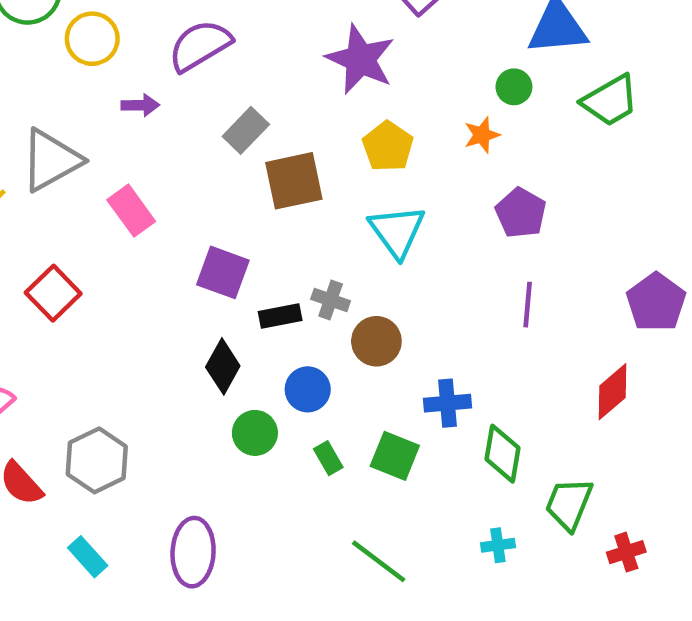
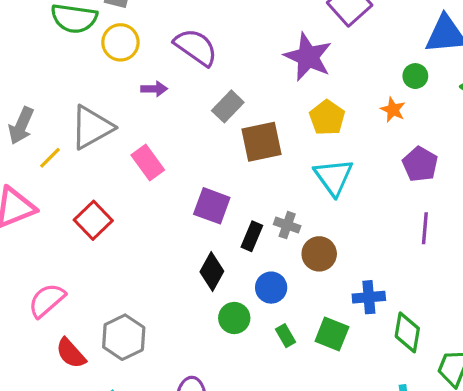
purple semicircle: (200, 46) -> (196, 47), turned 66
orange star: (482, 135) -> (393, 110), turned -30
black rectangle: (280, 316) -> (252, 236), turned -56

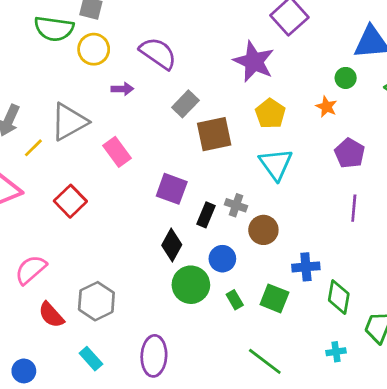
green circle: (234, 318) -> (191, 285), size x1.4

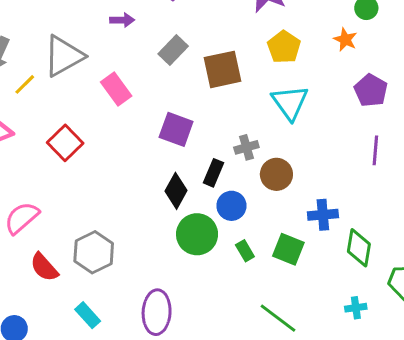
gray rectangle: (185, 104) -> (173, 50), moved
gray cross: (236, 205) -> (246, 147), turned -35
black rectangle: (206, 215) -> (214, 173), moved

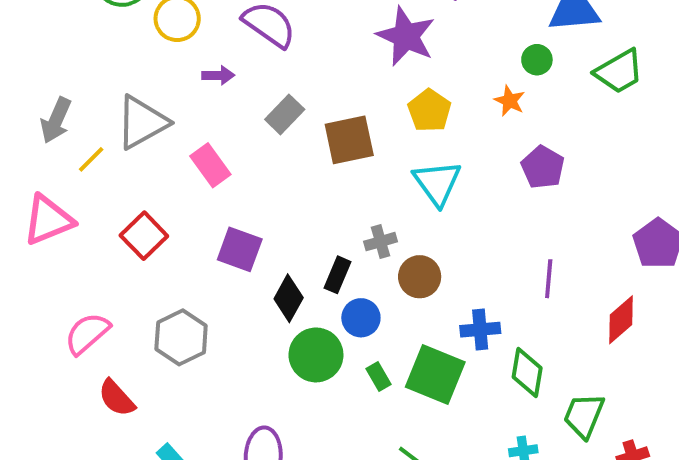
purple square: (176, 129) -> (240, 249), moved
purple line: (375, 150) -> (549, 279), moved
green square: (288, 249) -> (435, 374), size x1.4
gray hexagon: (94, 252) -> (181, 337), moved

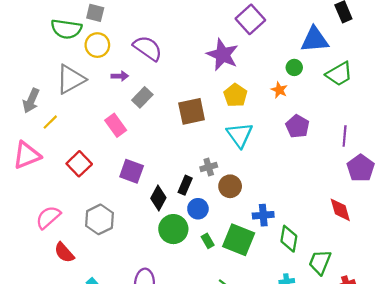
gray rectangle: (285, 114) -> (142, 97), moved
gray triangle: (142, 122) -> (71, 79), moved
purple line: (549, 279) -> (345, 136), moved
red diamond: (621, 320) -> (340, 210), turned -65

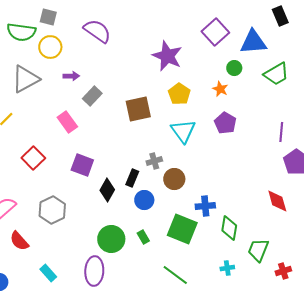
purple square: (250, 19) -> (215, 32), moved
purple semicircle: (148, 48) -> (97, 31), moved
purple pentagon: (297, 126) -> (225, 123), moved
green circle: (173, 229) -> (111, 239), moved
green rectangle: (208, 241) -> (143, 237), moved

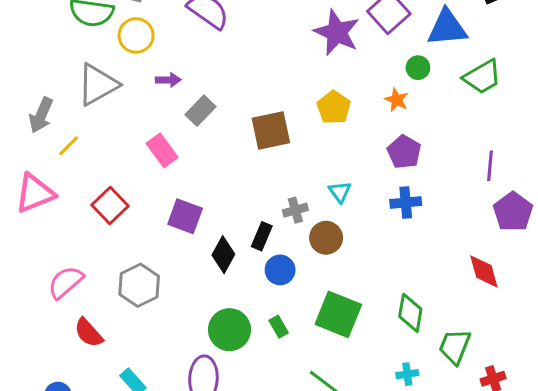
purple star: (167, 56) -> (337, 32), moved
cyan triangle: (183, 131) -> (340, 192), moved, size x0.6
blue cross: (205, 206) -> (406, 203), moved

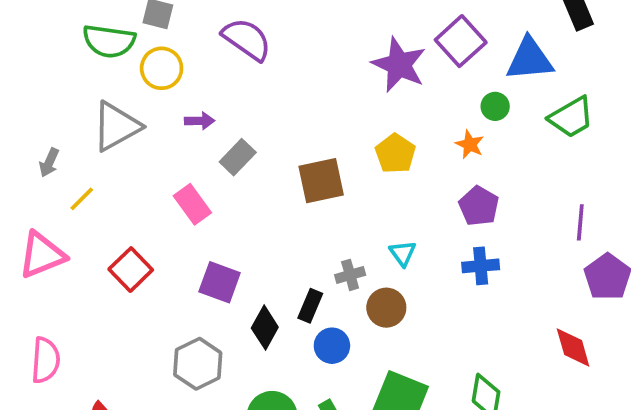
gray arrow: (41, 115) -> (49, 163), size x0.7
pink semicircle: (66, 282) -> (46, 360), moved, turned 135
gray hexagon: (139, 285) -> (198, 364), moved

